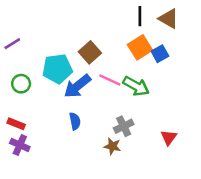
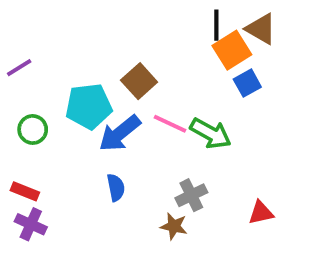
orange square: (140, 47) -> (232, 50), moved
red triangle: (169, 137) -> (261, 213), turned 42

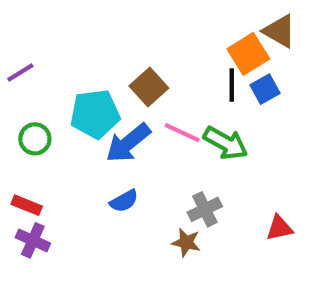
black line: (216, 25) -> (232, 85), moved
blue semicircle: (116, 188) -> (124, 201), turned 72

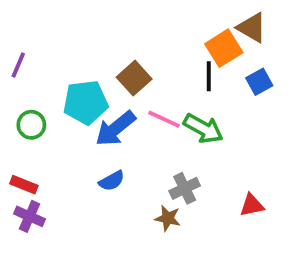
purple line: (20, 73) -> (18, 65), turned -35
blue square: (265, 89) -> (259, 82), moved

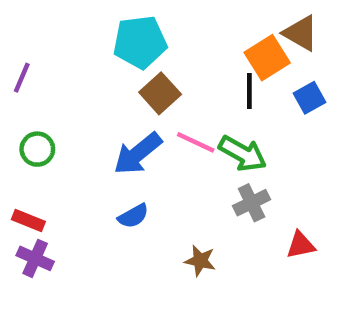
cyan pentagon: (86, 102) -> (140, 42), moved
gray cross: (185, 188) -> (252, 203), moved

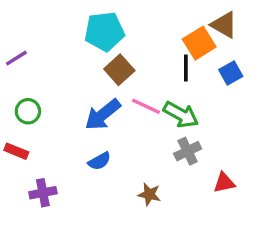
purple line: (22, 78) -> (16, 58), turned 35
red rectangle: (28, 220) -> (16, 151), moved
purple cross: (35, 258) -> (43, 193), moved, turned -35

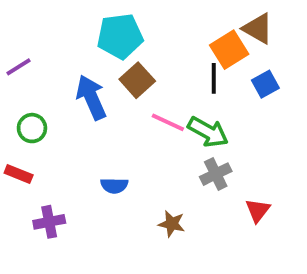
blue arrow: (103, 115) -> (91, 97), moved, turned 105
blue semicircle: (99, 161) -> (114, 185), turned 30
red triangle: (224, 183) -> (258, 210), turned -40

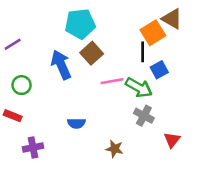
blue square: (265, 84) -> (159, 70), moved
pink line: (168, 122) -> (112, 81), turned -35
gray cross: (216, 174) -> (144, 116), turned -36

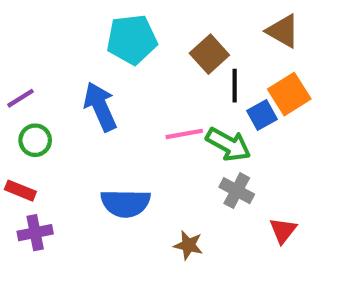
orange square: (153, 33) -> (289, 94), moved
purple line: (13, 44) -> (20, 98), moved
brown square: (92, 53) -> (209, 54), moved
blue semicircle: (76, 123) -> (125, 203), size x1.6
purple cross: (33, 148) -> (35, 233), moved

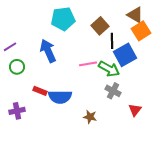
orange square: (289, 94) -> (141, 31), moved
blue square: (262, 115) -> (125, 55), size x1.6
red rectangle: (20, 191) -> (40, 91), moved

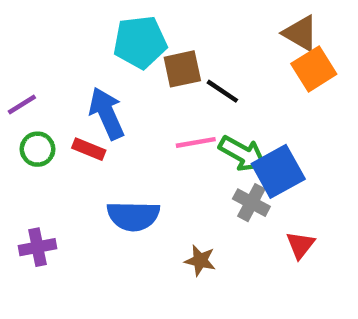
brown square: (100, 26) -> (182, 69), moved, turned 30
black line: (112, 41) -> (222, 91), moved, turned -56
blue square: (125, 55) -> (278, 171), moved
red rectangle: (40, 91) -> (89, 149), moved

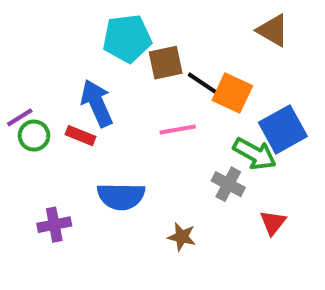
orange square: (314, 69) -> (232, 93), moved, turned -33
purple line: (22, 105) -> (20, 117), moved
green arrow: (243, 154) -> (255, 154), moved
blue square: (278, 171) -> (283, 129), moved
purple cross: (38, 247) -> (54, 225), moved

